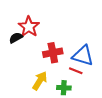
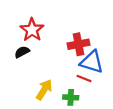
black semicircle: (16, 38) -> (22, 52), moved
red cross: (53, 53) -> (78, 44), moved

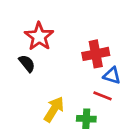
black semicircle: (22, 52) -> (27, 63), turned 80
blue triangle: (92, 62) -> (112, 76), size x0.6

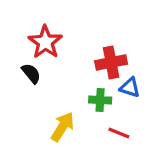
red line: (103, 96) -> (119, 133), moved
green cross: (86, 119) -> (100, 100), moved

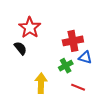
green cross: (100, 100) -> (66, 66), turned -32
yellow arrow: (62, 127) -> (41, 83), turned -30

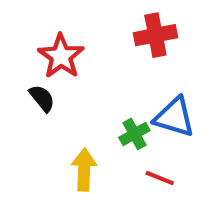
red cross: (73, 41) -> (155, 35), moved
blue triangle: (85, 57) -> (174, 117), size x1.5

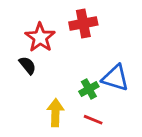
red cross: (155, 35) -> (83, 23), moved
red line: (160, 178) -> (93, 120), moved

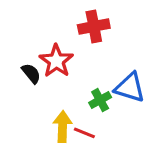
red star: (40, 37) -> (56, 61), moved
red line: (93, 120) -> (84, 133), moved

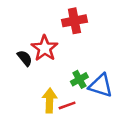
blue triangle: (130, 87) -> (101, 86), moved
red line: (84, 133) -> (67, 105), turned -42

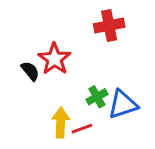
red cross: (74, 21) -> (109, 26), moved
blue triangle: (101, 86) -> (123, 104), turned -35

